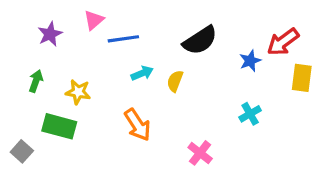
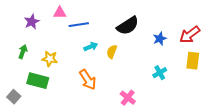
pink triangle: (94, 20) -> (60, 13), turned 40
red arrow: (283, 42) -> (190, 35), moved
yellow rectangle: (302, 78) -> (193, 61), moved

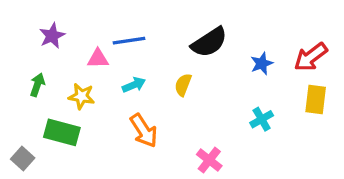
pink triangle: (60, 13) -> (98, 59), moved
cyan arrow: (91, 47) -> (134, 85), moved

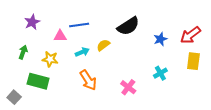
yellow semicircle: (183, 85) -> (103, 45), moved, turned 32
pink cross: (209, 160) -> (128, 87), moved

